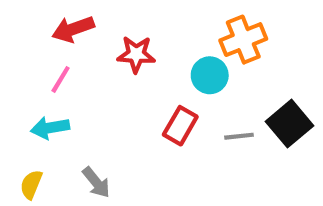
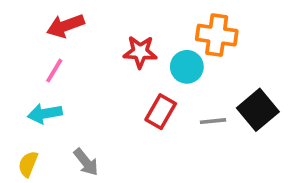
orange cross: (243, 40) -> (217, 35), turned 30
red star: (136, 54) -> (140, 52), moved

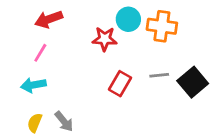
cyan circle: (187, 67) -> (128, 19), moved
gray line: (213, 121) -> (159, 75), moved
yellow semicircle: (28, 164) -> (35, 123), moved

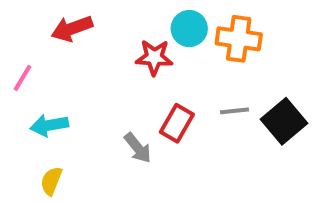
pink line: (40, 53) -> (22, 78), moved
gray arrow: (64, 121) -> (138, 148), moved

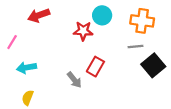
orange cross: (239, 39) -> (142, 21), moved
gray line: (235, 111) -> (135, 46), moved

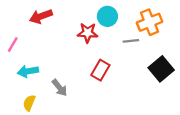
orange cross: (142, 21) -> (150, 22), turned -30
gray line: (135, 46) -> (131, 41), moved
gray arrow: (74, 80) -> (60, 88), moved

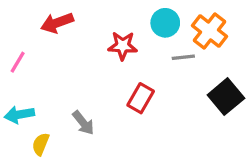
cyan circle: (107, 16) -> (165, 23), moved
orange cross: (150, 22) -> (210, 31), turned -30
cyan arrow: (28, 71) -> (19, 115), moved

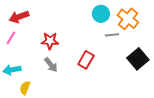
red arrow: (57, 23) -> (19, 17), moved
red star: (123, 46) -> (50, 41), moved
gray arrow: (83, 123) -> (51, 65), moved

